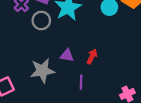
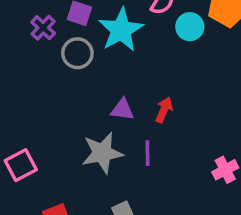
gray star: (42, 71) -> (102, 153), moved

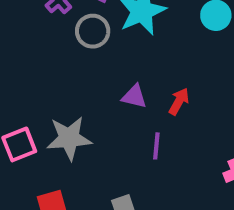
gray star: (102, 153) -> (69, 138), moved

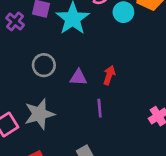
gray circle: (93, 31) -> (44, 65), moved

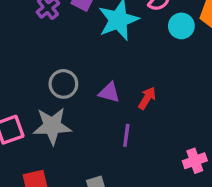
gray circle: (44, 65) -> (63, 84), moved

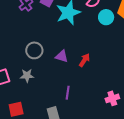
gray star: (52, 126) -> (27, 76), size x0.6
purple line: (126, 135) -> (68, 93), moved

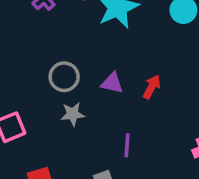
gray star: (27, 76) -> (73, 114), moved

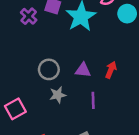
purple line: (127, 145) -> (93, 100), moved

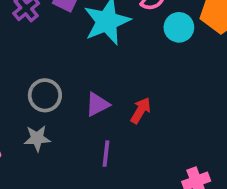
purple triangle: (83, 70) -> (97, 104), turned -42
gray star: (58, 95) -> (37, 138), moved

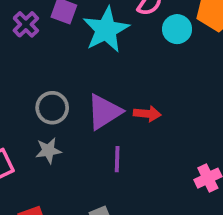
purple triangle: (97, 104) -> (104, 112), size x1.5
red arrow: (141, 110) -> (147, 114), turned 70

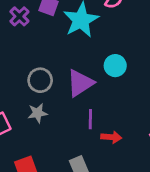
cyan circle: (177, 29) -> (115, 66), moved
red arrow: (147, 114) -> (111, 137), moved

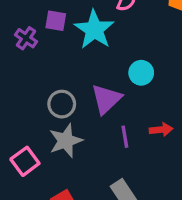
gray star: (38, 113) -> (66, 141), size x1.5
red arrow: (111, 137) -> (161, 130), moved

